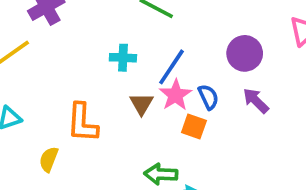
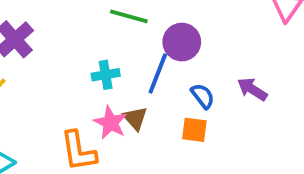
purple circle: (245, 53) -> (182, 42), moved
pink star: (176, 95) -> (110, 123), moved

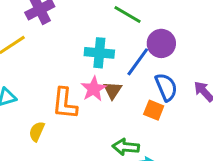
cyan cross: (106, 75) -> (99, 53), size x1.4
blue semicircle: (203, 96) -> (166, 87), size x1.4

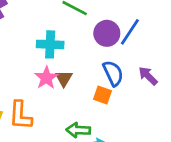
blue line: (138, 62) -> (130, 32), moved
orange L-shape: (65, 103) -> (20, 115), moved

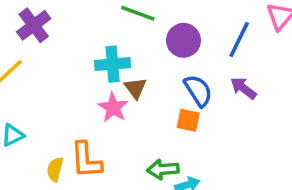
blue line: (130, 32) -> (239, 39), moved
brown triangle: (64, 78) -> (136, 88), moved

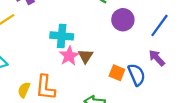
cyan cross: (113, 64) -> (62, 36), moved
brown triangle: (136, 88) -> (86, 56), moved
blue semicircle: (198, 91) -> (137, 75), moved

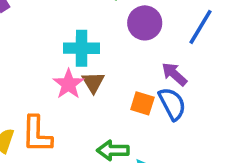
cyan cross: (62, 36) -> (82, 48), moved
purple arrow: (157, 58) -> (174, 74), moved

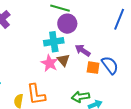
purple circle: (145, 23) -> (67, 24), moved
purple arrow: (174, 74) -> (83, 50), moved

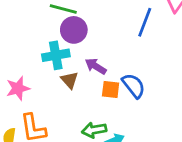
pink star: (50, 63) -> (18, 88), moved, turned 30

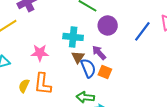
purple circle: (74, 30) -> (108, 25), moved
blue semicircle: (134, 86) -> (88, 68), moved

